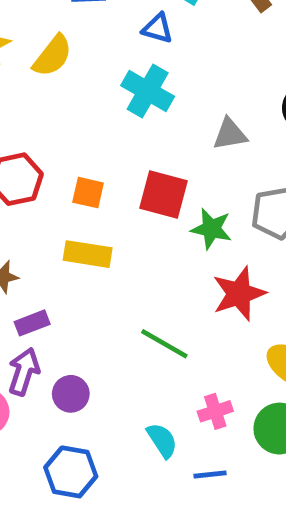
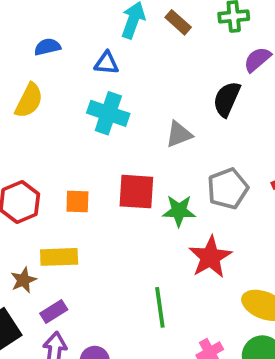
yellow rectangle: (88, 254) -> (59, 257), moved
green line: (164, 344) -> (160, 307), turned 63

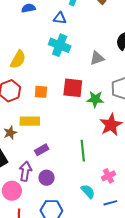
yellow semicircle: (29, 100) -> (18, 59), moved
purple rectangle: (54, 311) -> (42, 150), moved

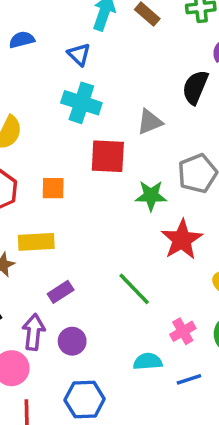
blue triangle: (60, 18) -> (79, 54), turned 40
red square: (73, 88) -> (108, 156), moved
green line: (83, 151) -> (134, 289), turned -35
cyan semicircle: (88, 191) -> (148, 361), turned -49

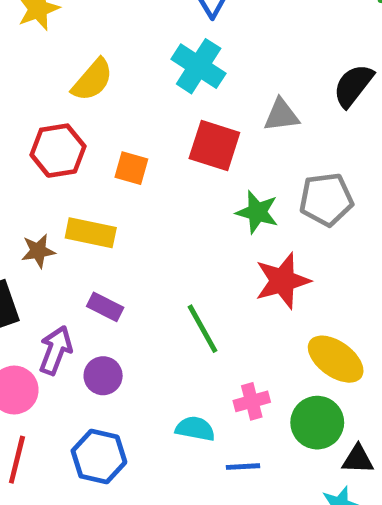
purple rectangle: (61, 292) -> (105, 307), turned 45

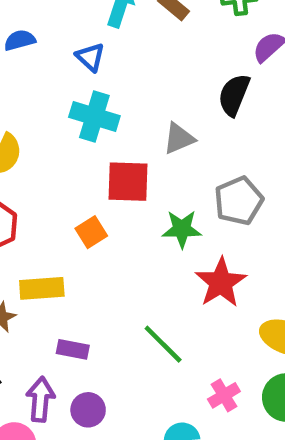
orange square: (131, 168) -> (91, 232), moved, turned -32

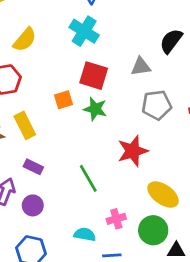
gray triangle: (179, 138) -> (141, 67), moved
green star: (182, 229) -> (95, 109), moved
yellow rectangle: (42, 288) -> (25, 125), turned 52

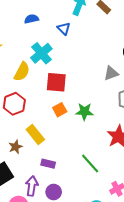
cyan cross: (84, 31) -> (41, 53), moved, turned 30
red square: (94, 76) -> (56, 82), moved

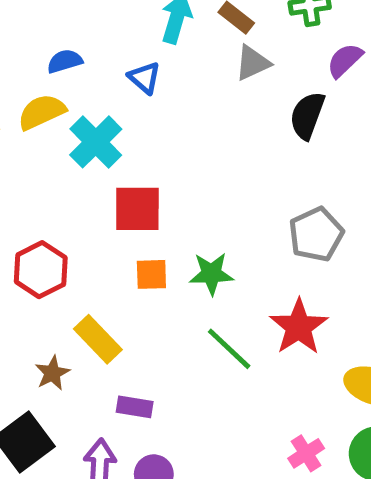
yellow semicircle: (22, 72) -> (42, 112), moved, turned -138
gray triangle: (111, 73) -> (253, 63), moved
orange square: (60, 110) -> (151, 274), turned 32
green line: (90, 164) -> (229, 349), moved

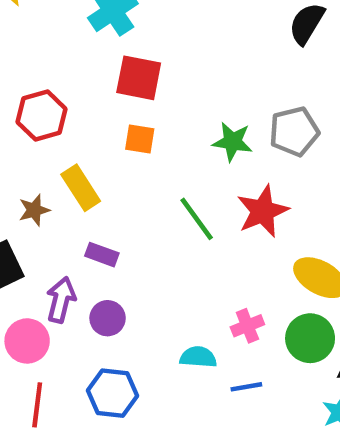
green star: (211, 274) -> (232, 142), moved

